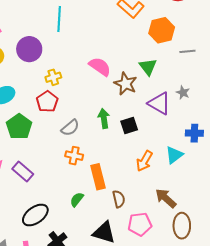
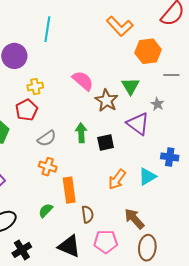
gray star: (183, 93) -> (157, 104), moved

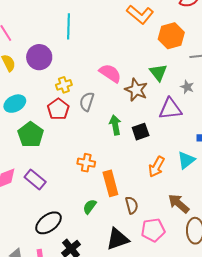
purple triangle: (138, 124) -> (170, 109), turned -35
gray semicircle: (47, 138) -> (87, 102), moved, turned 150
black triangle: (69, 246) -> (118, 239), turned -35

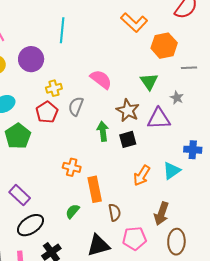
brown star: (136, 90) -> (128, 110), moved
purple rectangle: (35, 180) -> (20, 195), moved
brown arrow: (179, 204) -> (162, 214), turned -115

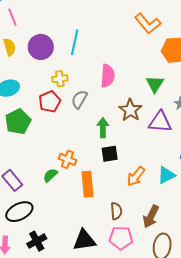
cyan line: (62, 30) -> (75, 42), moved
pink semicircle: (101, 79) -> (108, 76), turned 50
black square: (128, 139) -> (110, 154), moved
green semicircle: (73, 211) -> (50, 175), moved
brown semicircle: (115, 212) -> (116, 211), moved

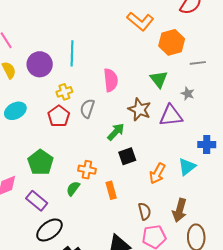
green pentagon: (18, 122) -> (40, 162), moved
green arrow: (103, 128) -> (116, 132), turned 54
orange rectangle: (87, 184) -> (111, 190), size x0.7

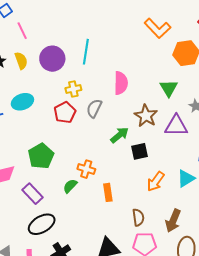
black square: (127, 156) -> (140, 151), moved

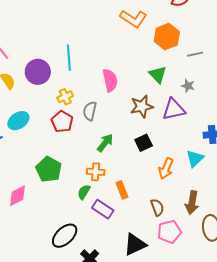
brown star: (146, 116) -> (142, 106), turned -30
green arrow: (120, 135) -> (105, 143), moved
purple rectangle: (33, 194) -> (103, 209), moved

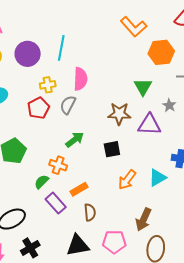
pink semicircle: (110, 80) -> (80, 79), moved
orange rectangle: (122, 190) -> (79, 189), turned 66
brown semicircle: (157, 207) -> (90, 212), moved

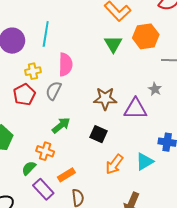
green triangle: (143, 87) -> (113, 44), moved
black square: (112, 149) -> (98, 134), turned 36

